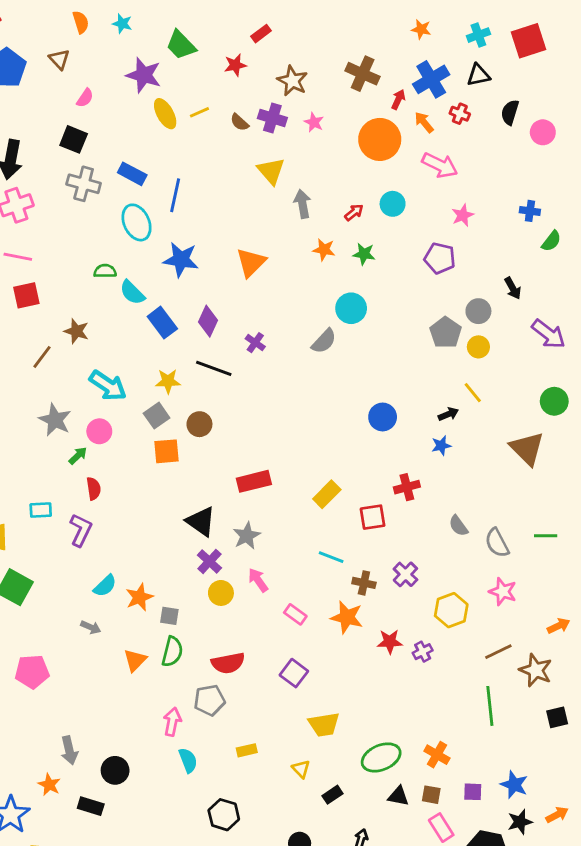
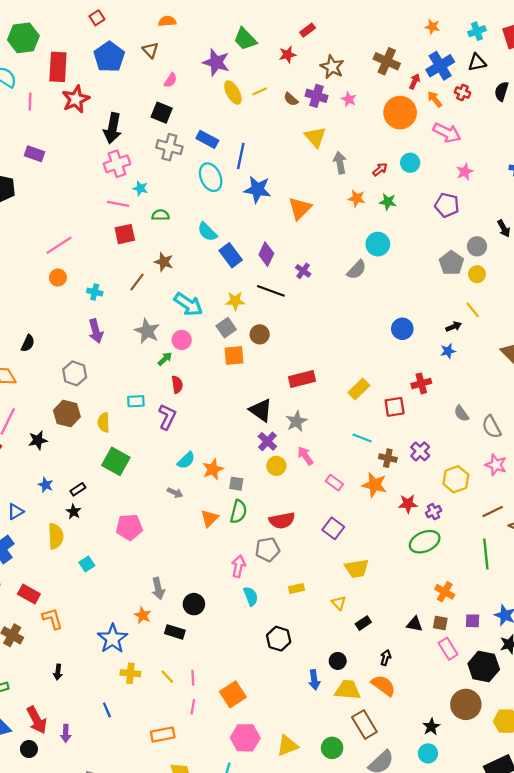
orange semicircle: (81, 22) -> (167, 21), turned -78
cyan star: (122, 24) -> (140, 188), moved
blue star: (181, 260) -> (257, 189), moved
green semicircle: (105, 271) -> (160, 215), moved
green ellipse: (381, 757) -> (425, 542), moved

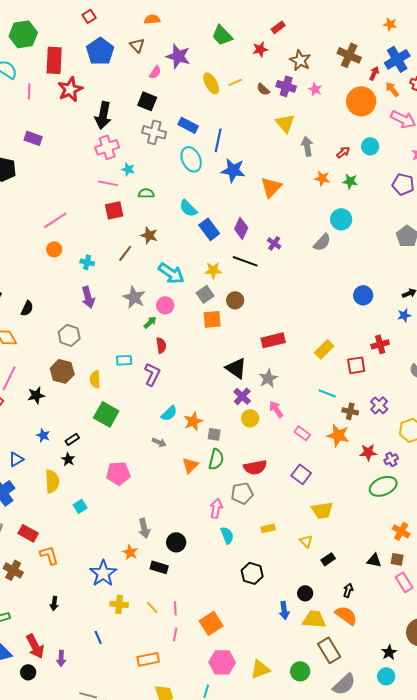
purple star: (216, 62) -> (178, 56), moved

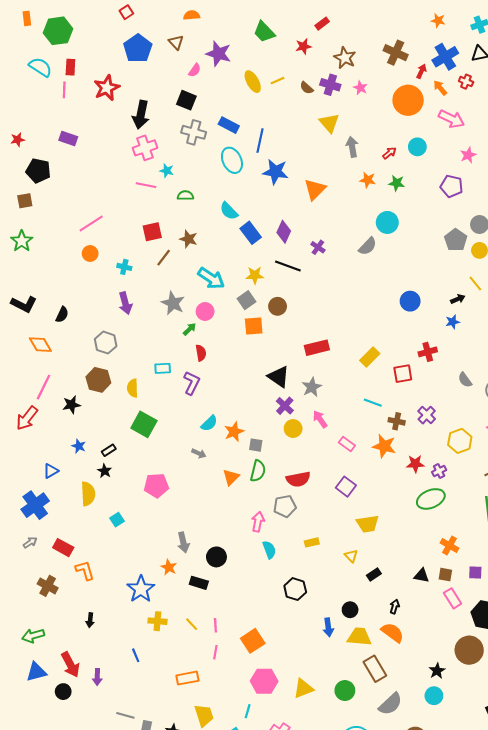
red rectangle: (54, 60) -> (70, 67), moved, size x0.6
red square: (114, 210) -> (152, 232), moved

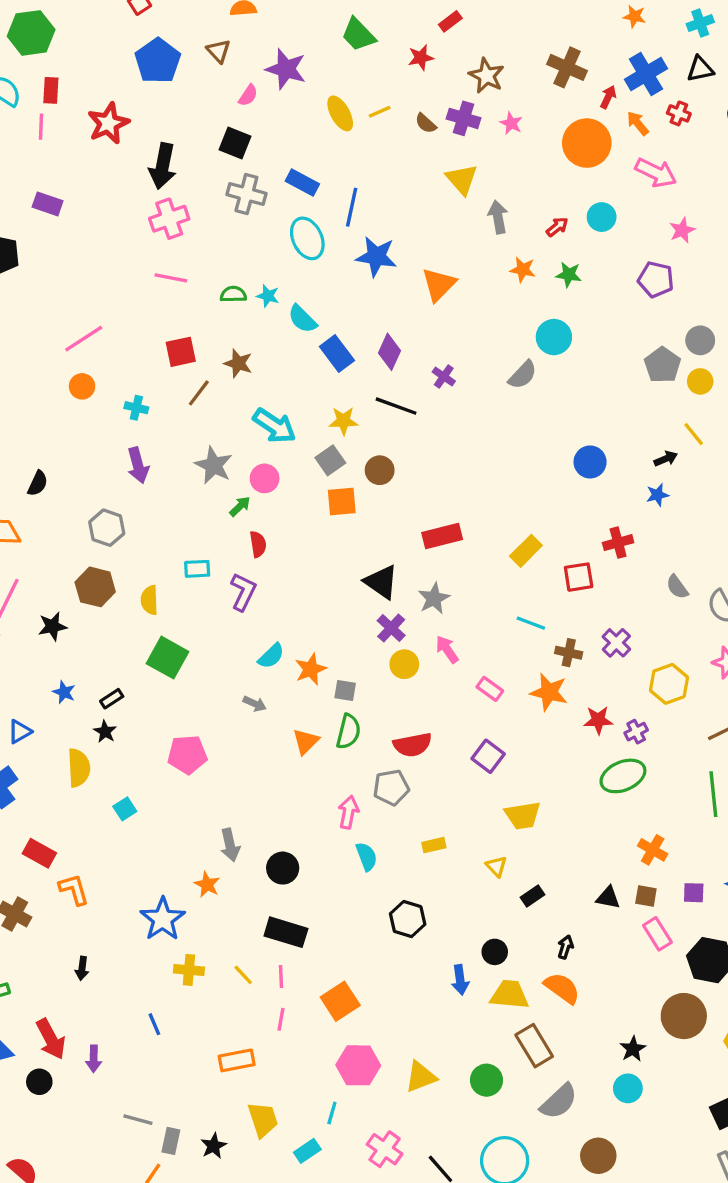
cyan star: (167, 171) -> (268, 296), moved
black rectangle: (199, 583) -> (286, 932), moved, size x1.4

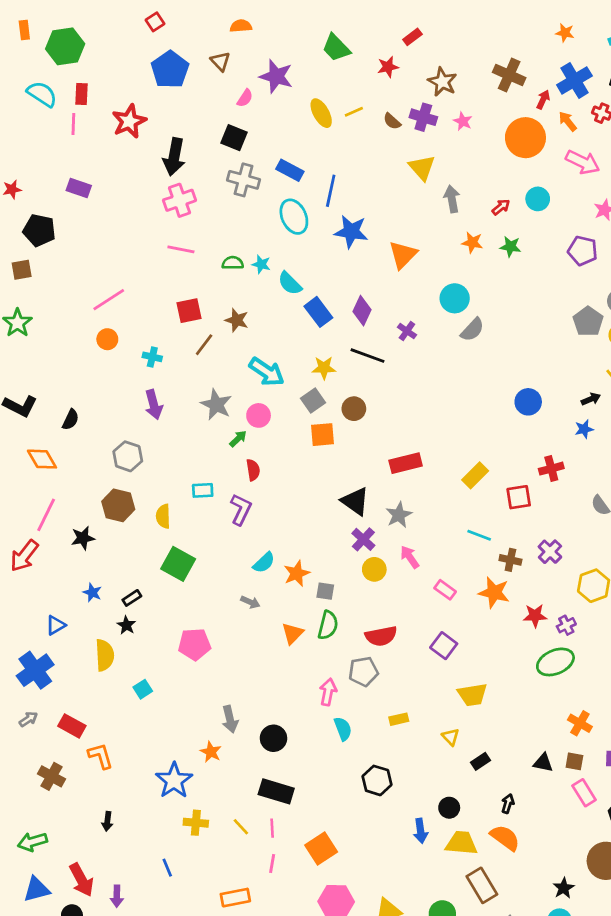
cyan circle: (554, 337) -> (455, 298), moved

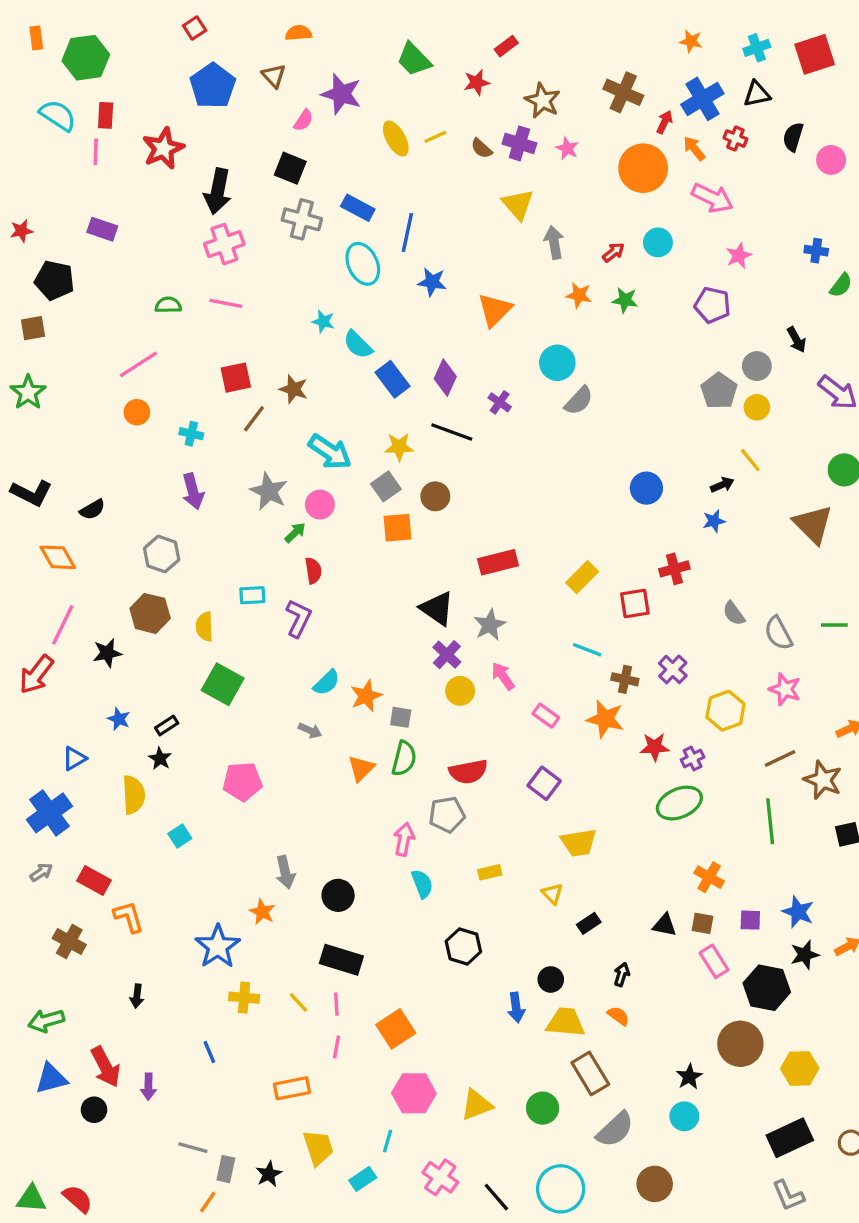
blue star: (351, 232) -> (432, 282), size x0.7
green semicircle: (233, 263) -> (168, 305), moved
black semicircle: (71, 420) -> (92, 510), turned 35
orange semicircle: (505, 838) -> (618, 1016), size x0.6

